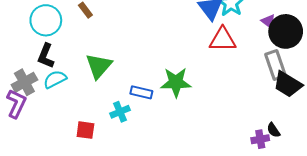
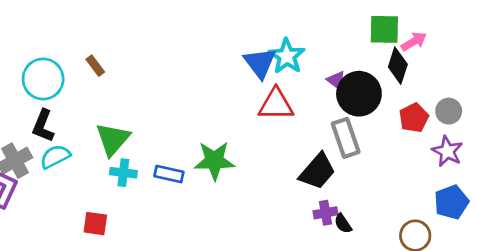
black trapezoid: (288, 84) -> (317, 171), moved, turned -80
cyan cross: (120, 112) -> (123, 173), moved, turned 30
purple cross: (260, 139) -> (326, 213), moved

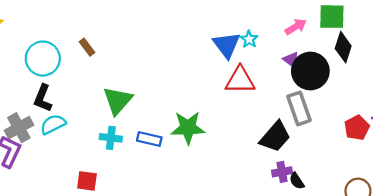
pink arrow: (414, 41) -> (296, 27), moved
cyan star: (287, 56) -> (249, 39), size x0.6
red pentagon: (414, 118) -> (357, 128), moved
green triangle: (113, 139) -> (118, 100), moved

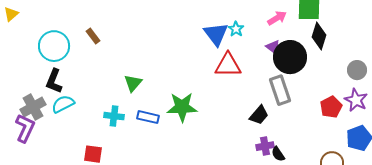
green triangle: (118, 100) -> (133, 83), moved, size x0.7
black trapezoid: (275, 137) -> (259, 115), size x0.7

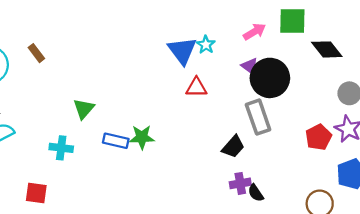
black diamond: (319, 36) -> (327, 49), moved, turned -56
red triangle: (228, 65) -> (196, 87), size x0.7
green star: (182, 107) -> (142, 137), size x0.7
blue rectangle: (148, 117) -> (116, 141), moved

